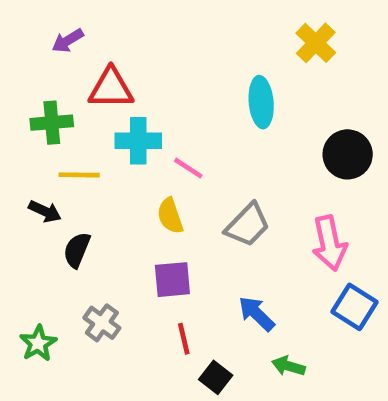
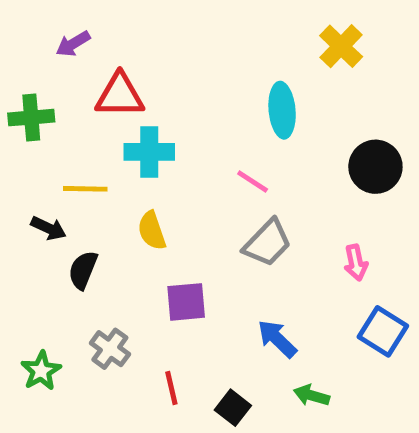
green cross: (52, 123) -> (31, 118), moved
pink line: (188, 168) -> (253, 181), moved
yellow semicircle: (170, 216) -> (152, 231), moved
pink arrow: (329, 243) -> (356, 263), size x0.6
red line: (184, 339) -> (171, 388), moved

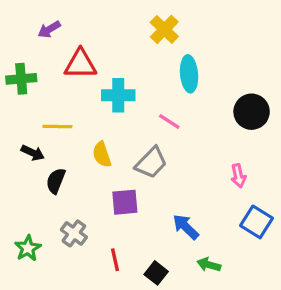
yellow cross: (341, 46) -> (164, 29), moved
cyan cross: (149, 152) -> (118, 95), moved
gray trapezoid: (267, 243) -> (151, 163), moved

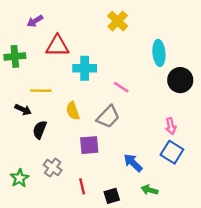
cyan ellipse: (189, 74) -> (159, 53), moved
blue square: (256, 222) -> (172, 152), moved
black square: (156, 273) -> (112, 196), turned 35

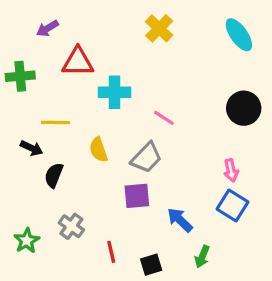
cyan ellipse: (159, 53) -> (239, 35), moved, turned -30
purple square: (89, 145) -> (137, 196), moved
green arrow: (150, 190) -> (202, 257), turned -84

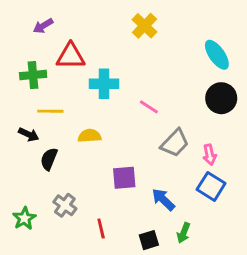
cyan ellipse: (239, 35) -> (217, 55), moved
green cross: (20, 76) -> (33, 75), moved
yellow semicircle: (98, 150) -> (89, 136), turned 105
gray trapezoid: (146, 158) -> (175, 143), moved
black square: (151, 265) -> (149, 240), moved

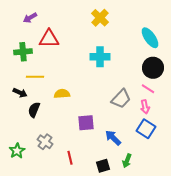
cyan cross: (104, 84) -> (100, 57), moved
pink line: (149, 107) -> (148, 89), moved

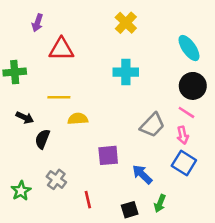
purple arrow: (30, 18) -> (37, 23), turned -40
green cross: (23, 52) -> (15, 72), moved
yellow line: (35, 77) -> (59, 97), moved

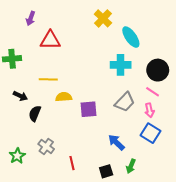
cyan ellipse: (189, 48) -> (131, 37), moved
cyan cross: (126, 72) -> (121, 65), moved
purple square: (108, 155) -> (89, 109), moved

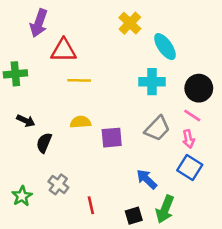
purple arrow: (31, 18) -> (39, 23), size x1.5
yellow line: (48, 79) -> (79, 80), moved
green arrow: (131, 166) -> (165, 209), size x1.5

